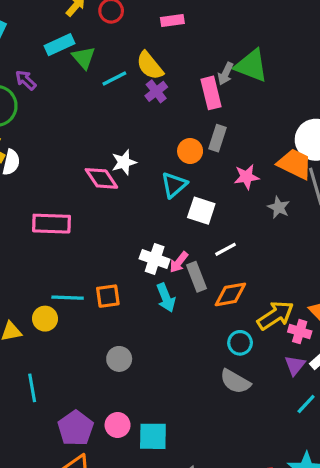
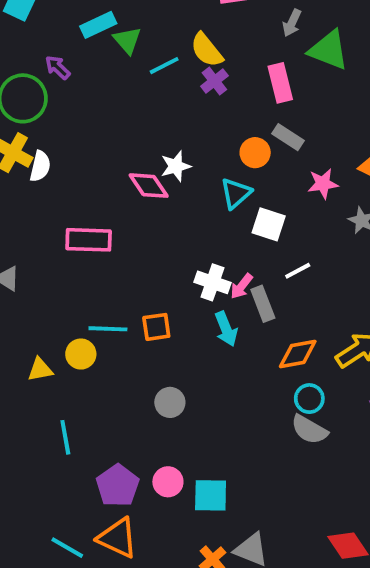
gray arrow: (226, 74) -> (292, 23), moved
gray rectangle: (217, 138) -> (288, 137), turned -75
orange diamond: (230, 294) -> (298, 354), moved
cyan circle: (240, 343) -> (309, 399), moved

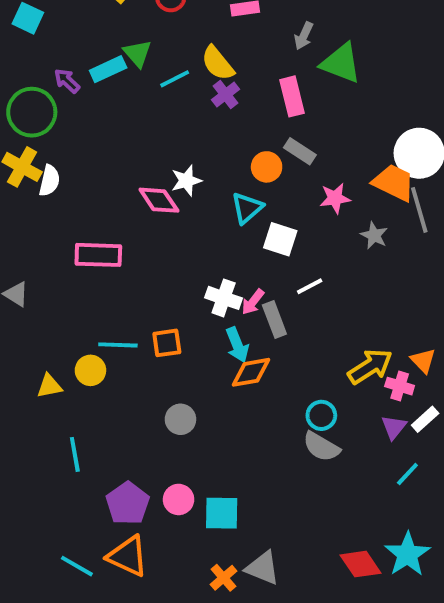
cyan rectangle: (98, 25) -> (108, 69), moved
orange diamond: (298, 354) -> (251, 372), moved

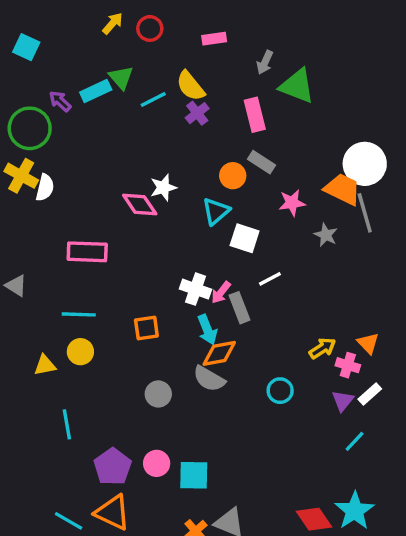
cyan line: (118, 345) -> (79, 314), moved
yellow arrow: (370, 366) -> (322, 348), size x0.7
gray semicircle: (321, 447) -> (209, 379), moved

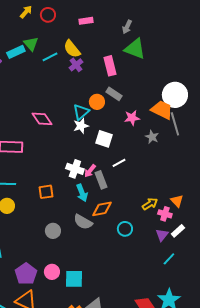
gray arrow: (265, 62) -> (127, 27), moved
white star: (163, 188) -> (81, 126), moved
cyan triangle: (216, 211) -> (81, 112), moved
orange diamond: (219, 353) -> (102, 209), moved

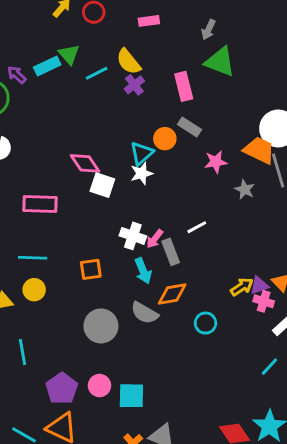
white square: (104, 139) -> (102, 185), moved
gray circle: (53, 231) -> (101, 326), size x1.5
purple triangle: (162, 235) -> (259, 285), moved, turned 32

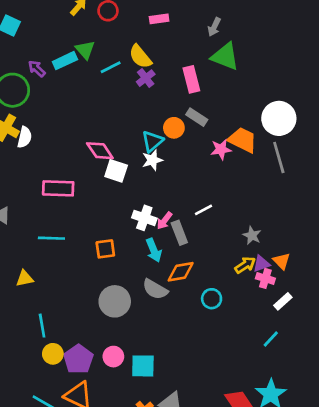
orange trapezoid: (259, 150) -> (243, 140), moved
gray star: (245, 189) -> (252, 235), moved
yellow circle: (34, 290) -> (53, 354), moved

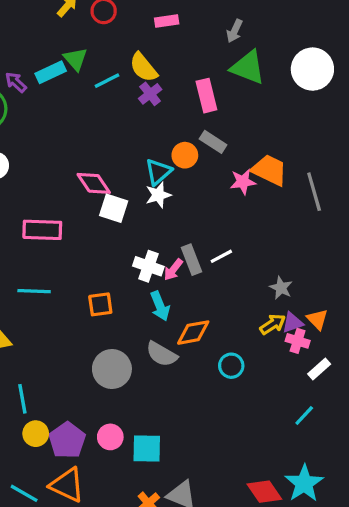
white circle: (279, 118) -> (312, 69), moved
gray rectangle: (179, 233) -> (191, 260), moved

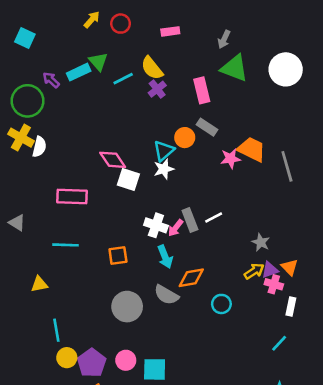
white rectangle: (319, 369) -> (291, 307), turned -36

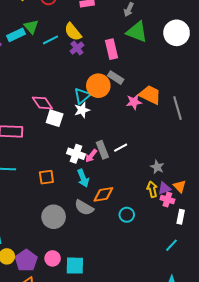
orange circle: (185, 138) -> (98, 86), size x1.5
yellow arrow: (254, 271) -> (152, 189), turned -70

